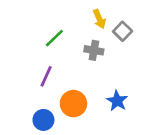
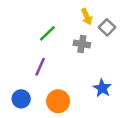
orange circle: (73, 104) -> (58, 101), moved
blue circle: (43, 120) -> (21, 99), moved

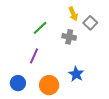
blue star: (102, 88) -> (76, 74), moved

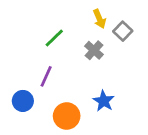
gray cross: (69, 37) -> (94, 50), turned 32
blue circle: (18, 83) -> (23, 101), moved

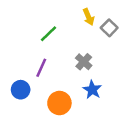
gray cross: (94, 50) -> (84, 62), moved

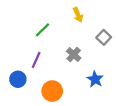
gray square: (109, 28) -> (104, 37), moved
blue star: (92, 90) -> (95, 79), moved

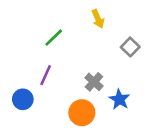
gray cross: (74, 55) -> (94, 82), moved
orange circle: (52, 91) -> (82, 113), moved

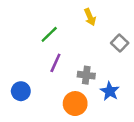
purple line: (46, 75) -> (55, 63), moved
gray cross: (94, 82) -> (86, 75), turned -35

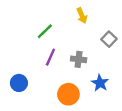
gray cross: (86, 75) -> (79, 59), moved

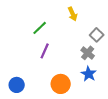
gray cross: (79, 59) -> (88, 53), moved, turned 32
blue circle: (19, 83) -> (17, 85), moved

